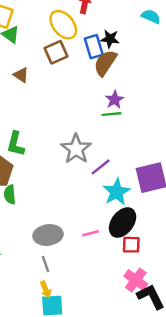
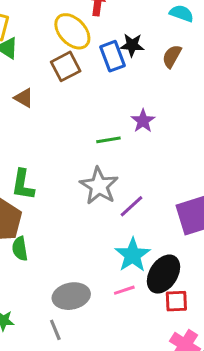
brown semicircle: (105, 63) -> (172, 56), moved, size x0.7
green line: (111, 114) -> (108, 140), moved
cyan star: (117, 192) -> (133, 255), moved
gray line: (46, 264) -> (55, 330), moved

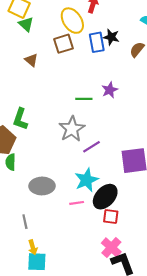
gray ellipse: (71, 296) -> (42, 186), moved

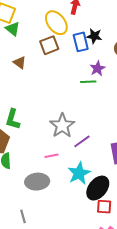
purple star: (110, 90) -> (97, 68), moved
green line: (84, 99) -> (88, 82), moved
pink line: (77, 203) -> (51, 156), moved

